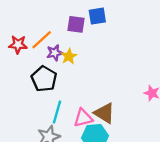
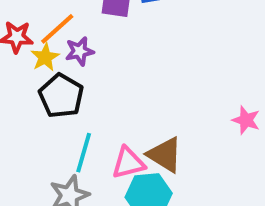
yellow star: (69, 56) -> (45, 57), moved

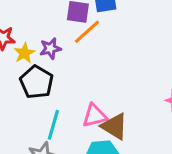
orange line: (57, 29) -> (87, 32), moved
pink triangle: (128, 163) -> (95, 116), moved

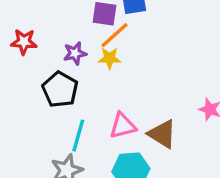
yellow star: (24, 53) -> (110, 58), moved, turned 30
brown triangle: (114, 126) -> (162, 134), moved

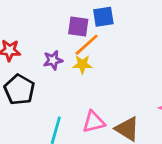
black pentagon: (60, 90) -> (19, 90), moved

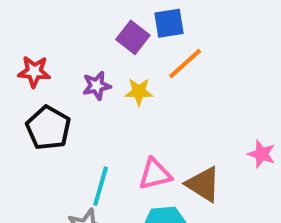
purple square: (78, 27) -> (133, 37), turned 30
orange line: (87, 45) -> (185, 63), moved

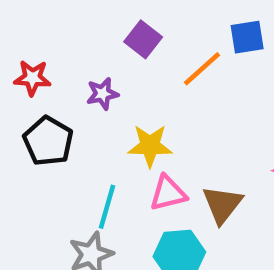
blue square: (169, 23) -> (247, 37), moved
yellow star: (139, 92) -> (150, 146), moved, size x1.4
brown triangle: (203, 184) -> (222, 204), turned 36

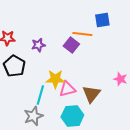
purple square: (143, 39) -> (71, 45), moved
orange line: (202, 69) -> (82, 34), turned 48
yellow star: (150, 146) -> (55, 79), moved

